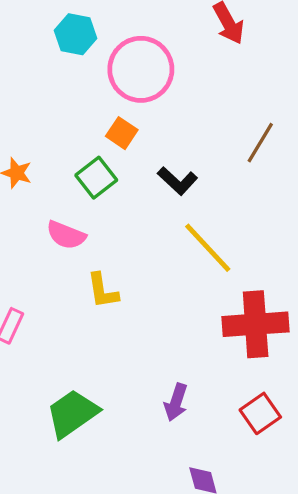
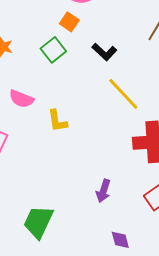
pink semicircle: (66, 235) -> (21, 99), moved
green trapezoid: (72, 413) -> (38, 222), moved, turned -30

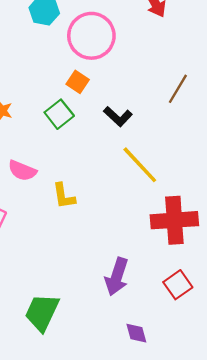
purple arrow: (103, 191) -> (117, 277), size x1.4

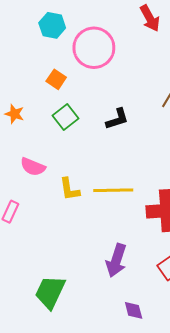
orange square: (78, 82) -> (56, 79), moved
black L-shape: (118, 116) -> (117, 119), turned -60
yellow line: (140, 165) -> (113, 190), moved, turned -48

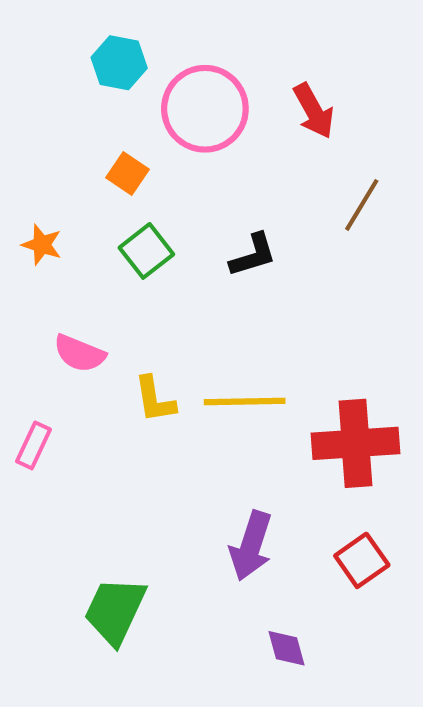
red arrow: (150, 18) -> (314, 111), moved

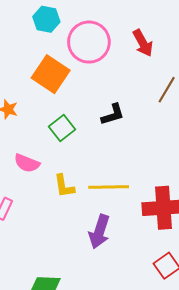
orange square: (128, 174) -> (51, 74), size x1.8
green square: (146, 251) -> (62, 128), moved
purple arrow: (251, 546) -> (99, 232), moved

